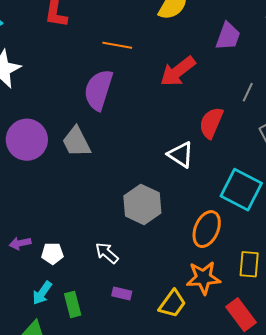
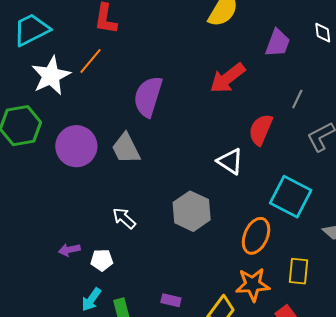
orange line: (117, 45) -> (90, 61), moved, turned -60
white arrow: (107, 253) -> (124, 218), moved

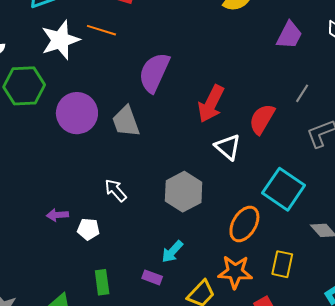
orange line: (90, 61) -> (101, 30), turned 60
red arrow: (227, 78) -> (211, 104), moved, turned -33
cyan arrow: (91, 300) -> (172, 252), moved

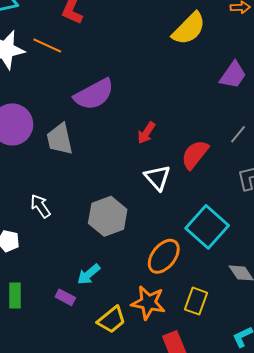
purple semicircle: (154, 72) -> (94, 94), turned -150
red arrow: (211, 104) -> (146, 133), size x0.6

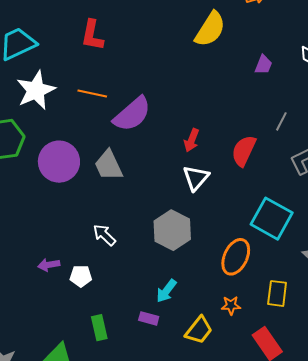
orange line: (47, 46) -> (92, 93), moved
purple trapezoid: (233, 75) -> (263, 65), size x0.7
white triangle: (157, 178) -> (196, 178), moved, turned 36
orange star: (148, 303) -> (231, 305), size x0.6

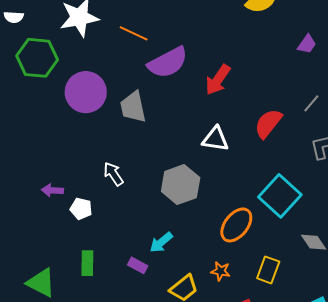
red arrow: (192, 140) -> (218, 80), moved, size x1.4
white triangle: (196, 178) -> (215, 139), turned 44

